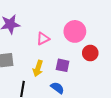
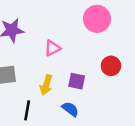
pink circle: (75, 31) -> (97, 19), moved

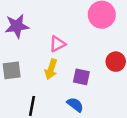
yellow arrow: (46, 85) -> (51, 69), moved

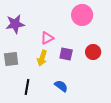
purple square: (81, 77) -> (66, 54), moved

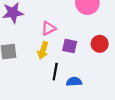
blue semicircle: (61, 86) -> (74, 82), moved, turned -40
black line: (27, 87) -> (55, 72), moved

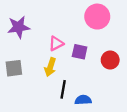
purple square: (70, 46) -> (80, 52), moved

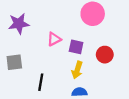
yellow arrow: (50, 67) -> (77, 70), moved
black line: (63, 89) -> (41, 82), moved

